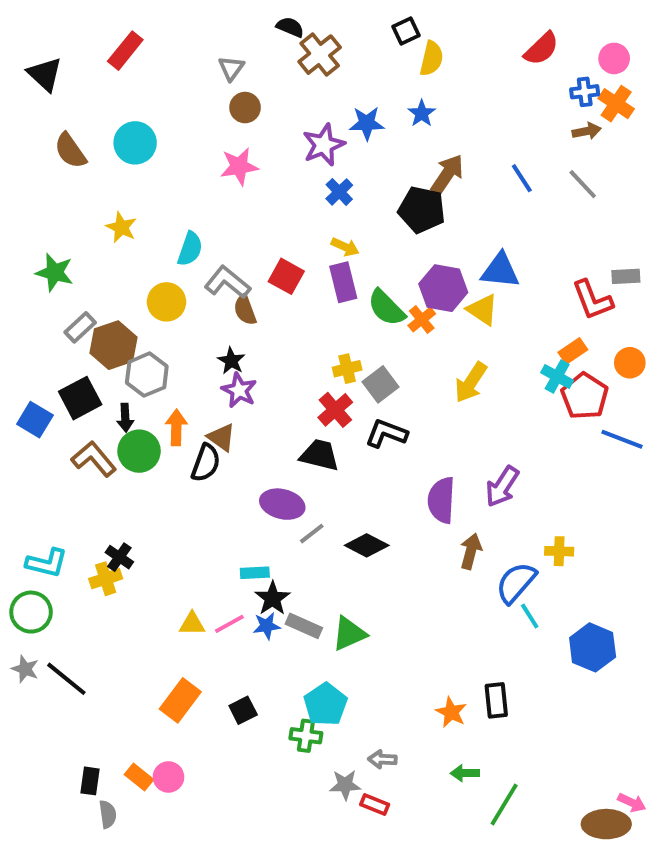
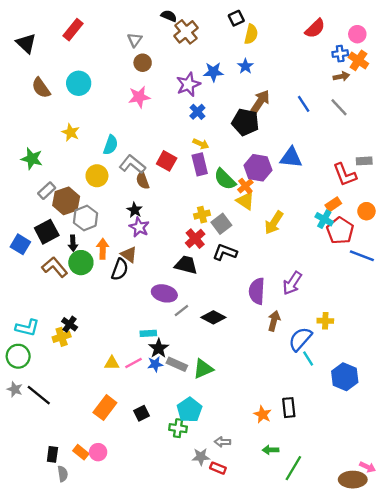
yellow triangle: (483, 310) -> (245, 201), moved

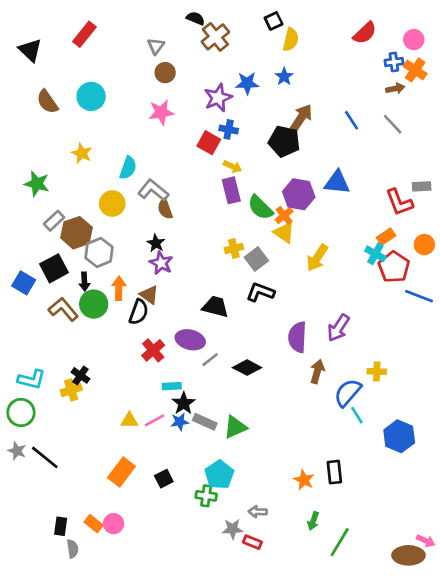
blue cross: (197, 112) -> (229, 129), turned -35
red square: (167, 161) -> (209, 143), moved
red cross: (195, 239) -> (153, 350), moved
green arrow: (271, 450) -> (313, 521), turned -70

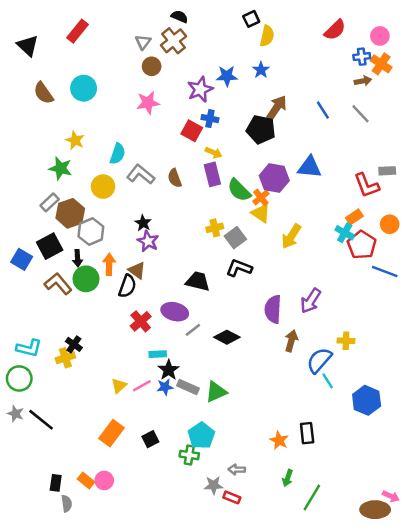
brown cross: (215, 37) -> (173, 41), moved
green star: (37, 184) -> (61, 168), moved
brown semicircle: (165, 209) -> (175, 178), moved
yellow triangle: (129, 420) -> (119, 386), turned -42

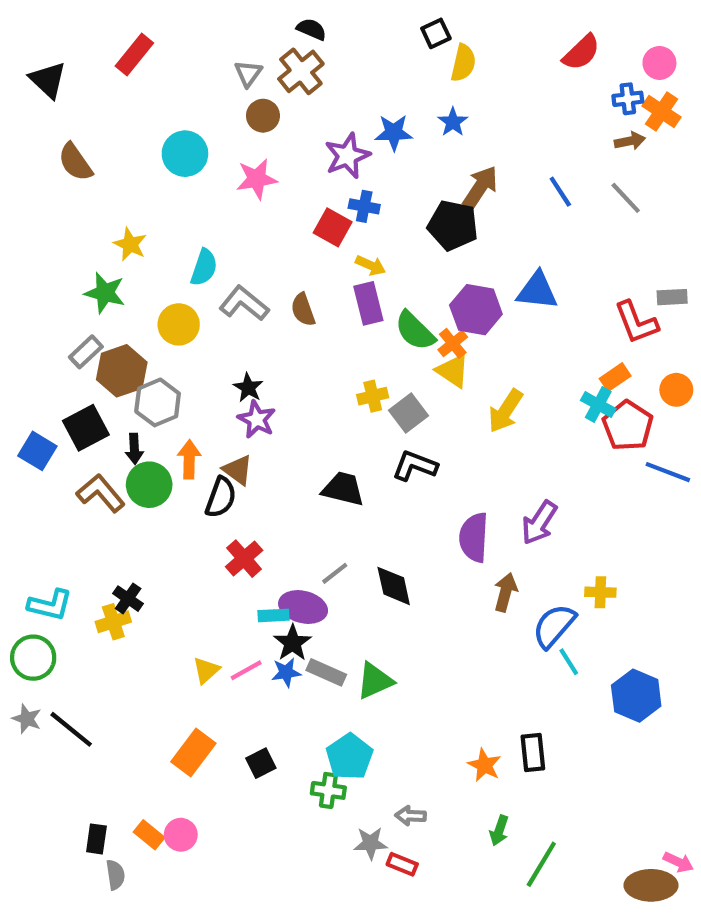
cyan circle: (84, 88) -> (185, 154), moved
purple ellipse: (175, 312) -> (303, 607), moved
black diamond: (227, 337) -> (394, 586), turned 50

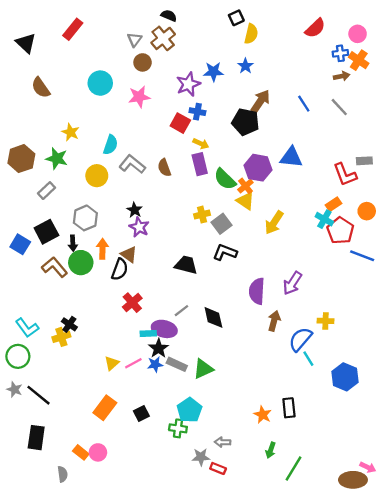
brown hexagon: (122, 371) -> (21, 159), moved
cyan L-shape: (50, 605) -> (27, 328), turned 40
black rectangle: (96, 839) -> (36, 438), moved, size x1.5

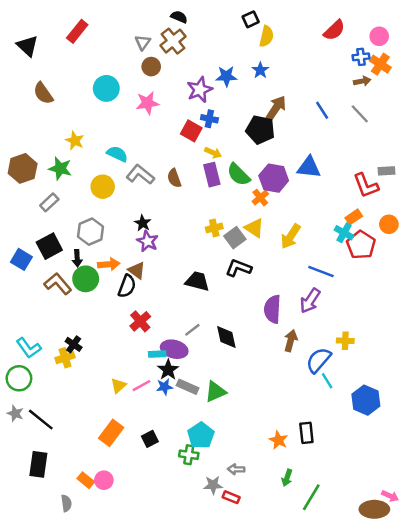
cyan semicircle: (111, 145) -> (117, 154), turned -84
green semicircle: (225, 179) -> (238, 175), moved
yellow triangle: (245, 201) -> (254, 228), moved
orange arrow: (103, 249) -> (109, 264), turned 84
blue line: (362, 256) -> (321, 272), moved

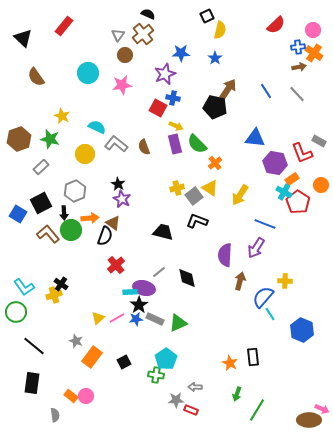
blue star: (226, 76) -> (181, 53), moved
gray rectangle: (386, 171) -> (319, 141), turned 32
purple hexagon: (274, 178) -> (275, 163), moved
gray star: (15, 413) -> (76, 341), moved

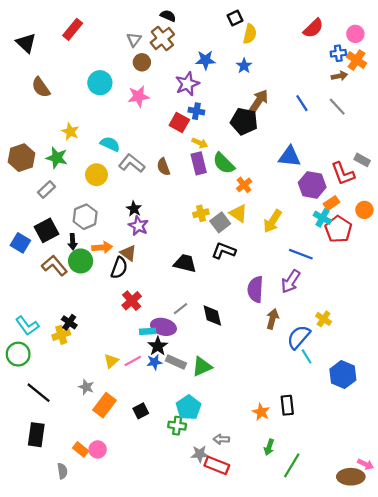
yellow cross: (285, 281) -> (324, 319), turned 32
red rectangle: (191, 410) -> (217, 465), size x1.5

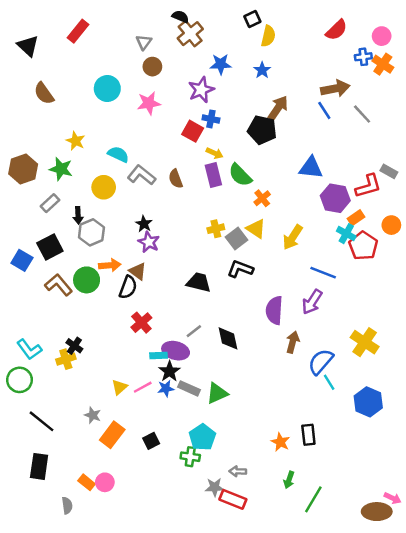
brown cross: (162, 38) -> (190, 34), moved
brown arrow: (339, 76) -> (335, 88), moved, size x1.6
red L-shape: (343, 174) -> (368, 186), turned -85
black arrow: (73, 242) -> (78, 215), moved
yellow cross: (324, 319) -> (365, 342), moved, size x1.6

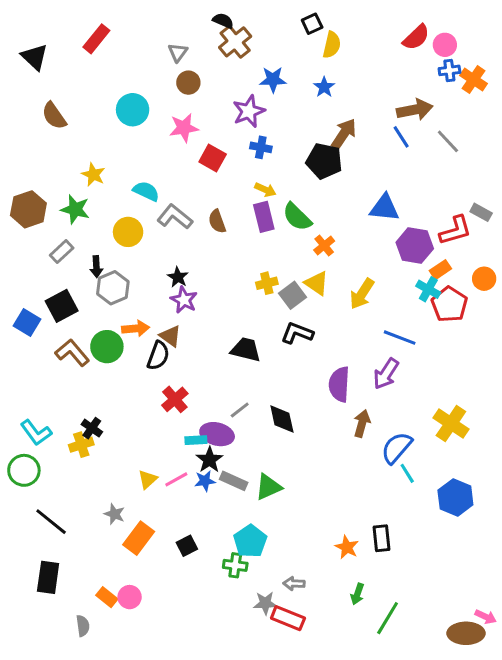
pink circle: (382, 36) -> (445, 45), moved
red square: (193, 131) -> (213, 158), moved

